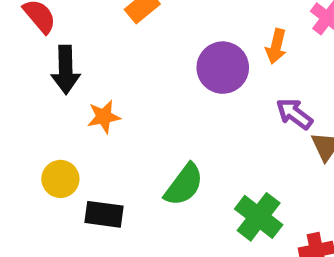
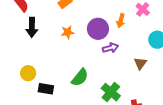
purple arrow: (294, 114) -> (110, 48), moved, turned 126
orange star: (104, 117) -> (68, 32), moved

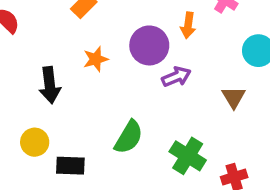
black arrow: (32, 27) -> (50, 85), moved

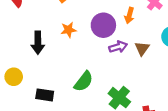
brown triangle: (234, 97) -> (142, 48), moved
yellow circle: (35, 142) -> (14, 77), moved

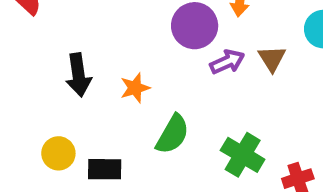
orange star: (69, 30) -> (135, 88), moved
yellow circle: (14, 77) -> (58, 153), moved

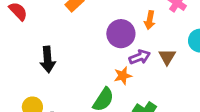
orange star: (135, 88) -> (123, 76), moved

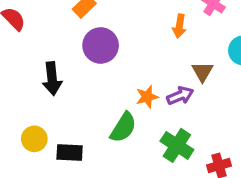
purple circle: (121, 34) -> (101, 45), moved
purple arrow: (140, 57) -> (180, 96), moved

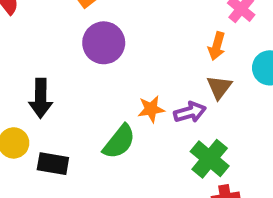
orange arrow: (179, 26) -> (217, 46), moved
black arrow: (52, 79) -> (41, 98), moved
green cross: (177, 145) -> (210, 159), moved

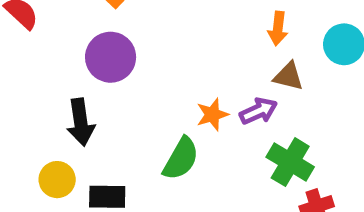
purple circle: (104, 43) -> (111, 57), moved
brown triangle: (219, 87) -> (288, 76), turned -44

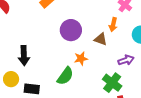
purple circle: (111, 57) -> (71, 30), moved
brown triangle: (288, 76) -> (101, 39), moved
purple arrow: (258, 111) -> (126, 60), moved

